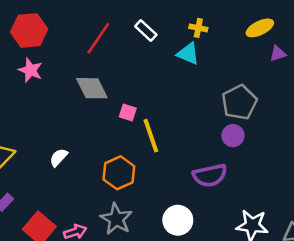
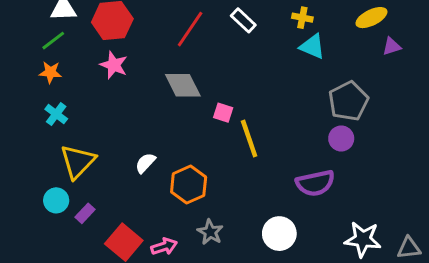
cyan triangle: (188, 54) -> (312, 46), moved
orange hexagon: (119, 173) -> (189, 185), moved
gray star: (116, 219) -> (210, 232), size x0.7

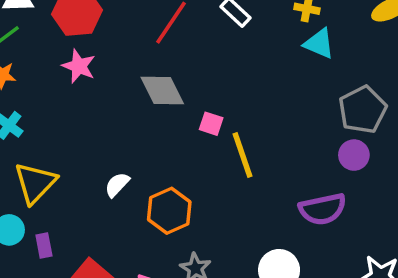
purple rectangle: (85, 213) -> (44, 246), turned -54

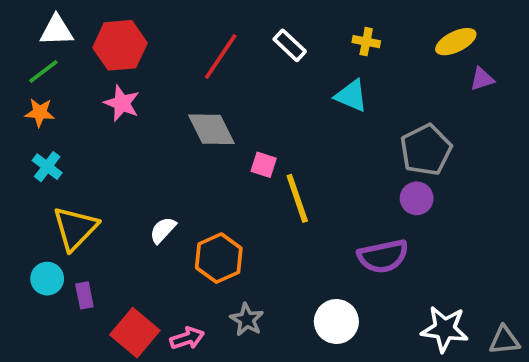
cyan triangle: (319, 44) -> (351, 96), moved

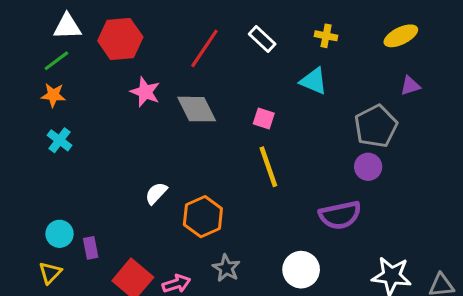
purple triangle: (482, 79) -> (410, 86), moved
pink star: (122, 103) -> (145, 92), moved
pink square: (264, 165) -> (264, 118), moved
yellow triangle: (75, 228) -> (50, 273), moved, size x0.6

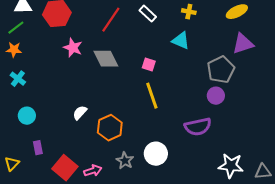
purple triangle: (410, 86) -> (243, 44), size x1.6
cyan circle: (60, 234) -> (27, 116), moved
white circle: (301, 270) -> (156, 154), moved

